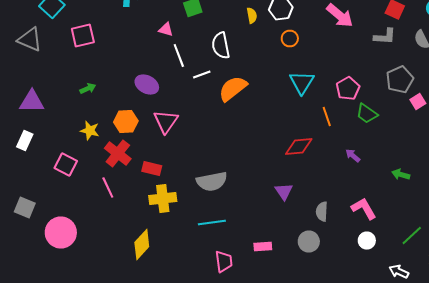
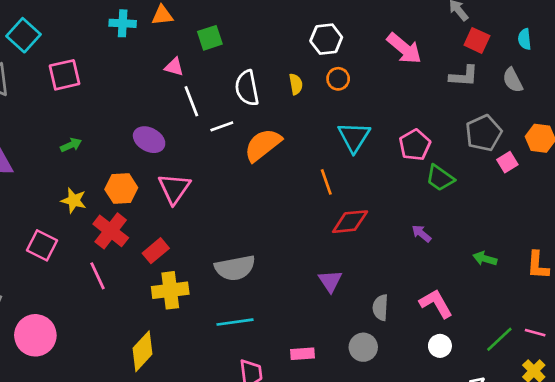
yellow semicircle: (252, 16) -> (296, 84), moved
orange line: (327, 116) -> (326, 182), moved
red rectangle: (152, 168) -> (156, 251), turned -54

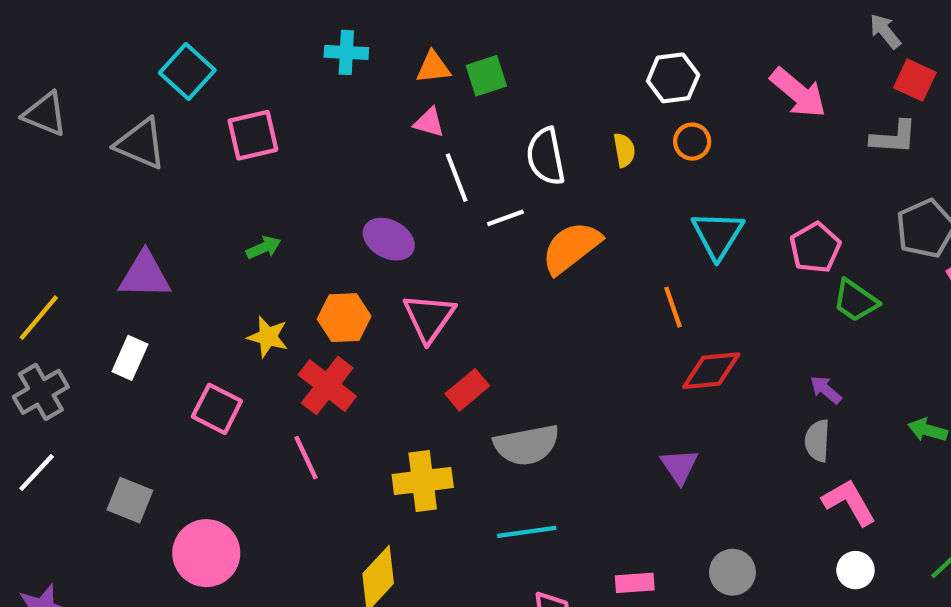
orange triangle: (162, 15) -> (433, 67), moved
red rectangle: (156, 251) -> (467, 390), moved
gray semicircle: (380, 308) -> (817, 441), moved

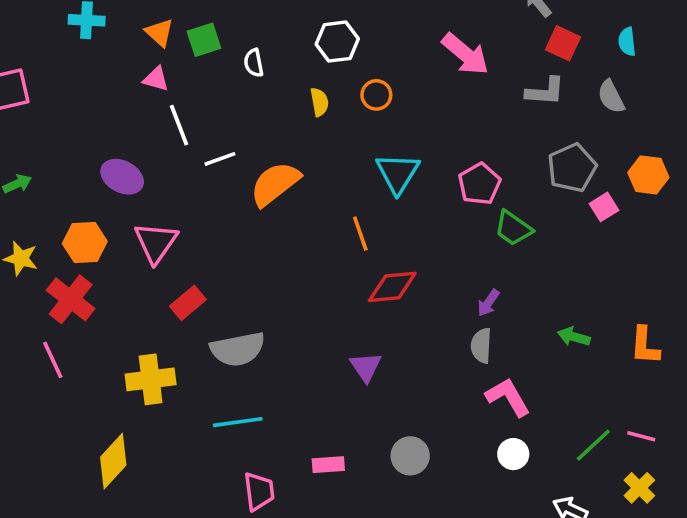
orange triangle: (433, 67) -> (159, 33), turned 48
white hexagon: (673, 78) -> (337, 42), moved
white semicircle: (546, 156) -> (254, 63), moved, size x0.6
purple arrow: (826, 390) -> (488, 303), turned -96

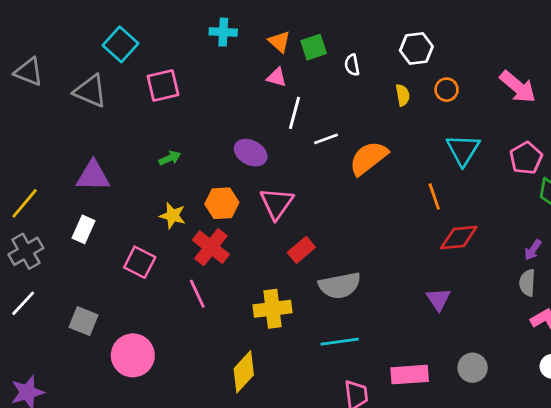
pink arrow: (465, 54) -> (518, 87), moved
white line: (179, 125) -> (294, 113), turned 36
pink rectangle: (328, 465) -> (410, 375), size x1.5

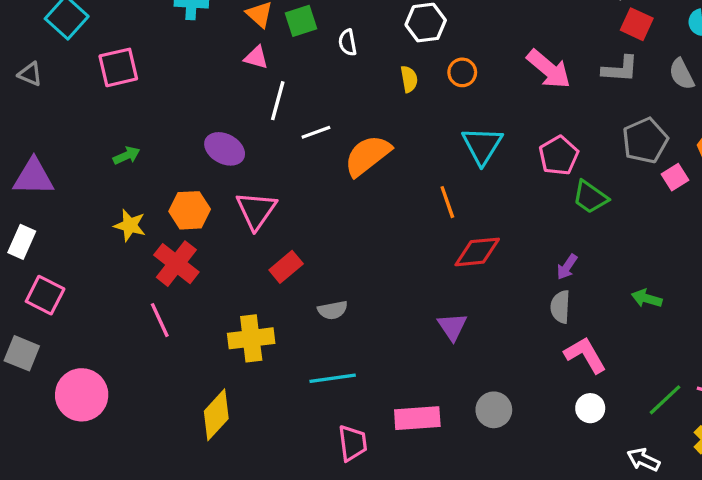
gray triangle: (90, 91) -> (30, 74), size x0.6
pink square: (140, 262) -> (45, 295), moved
gray semicircle: (340, 285) -> (333, 310), size x0.6

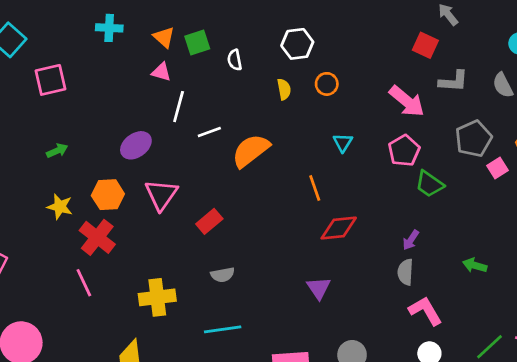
red square: (637, 24) -> (425, 45), moved
pink arrow: (549, 69) -> (407, 101), moved
cyan triangle: (482, 146) -> (343, 143), size x0.6
purple ellipse: (225, 149) -> (136, 145), turned -64
red rectangle: (286, 267) -> (209, 221), moved

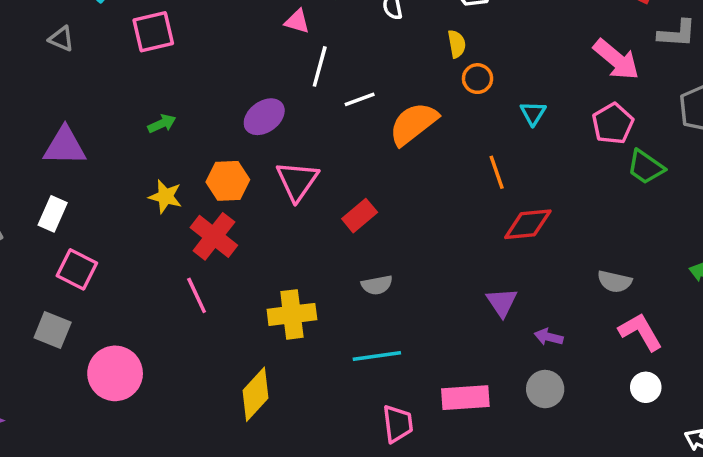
orange circle: (327, 84) -> (478, 79), moved
purple arrow: (411, 240) -> (549, 337), moved, turned 70
gray semicircle: (405, 272) -> (615, 281), turned -80

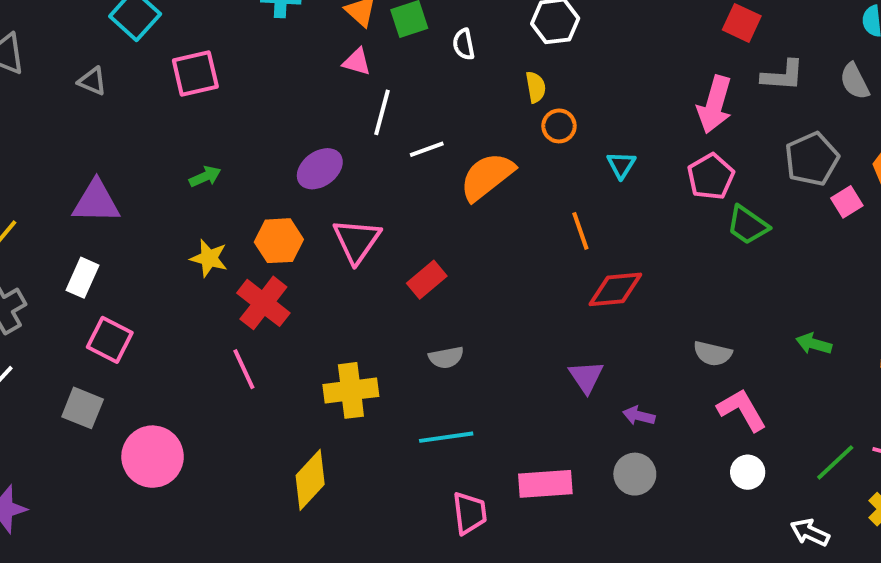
pink arrow: (616, 59) -> (715, 105), turned 66

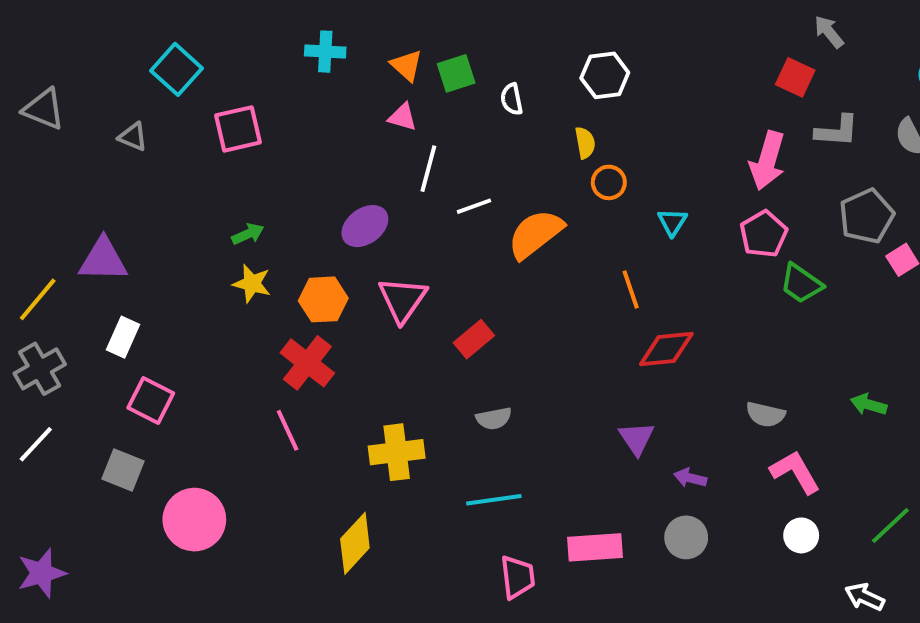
purple triangle: (96, 202) -> (103, 260), moved
yellow star: (209, 258) -> (252, 284), moved

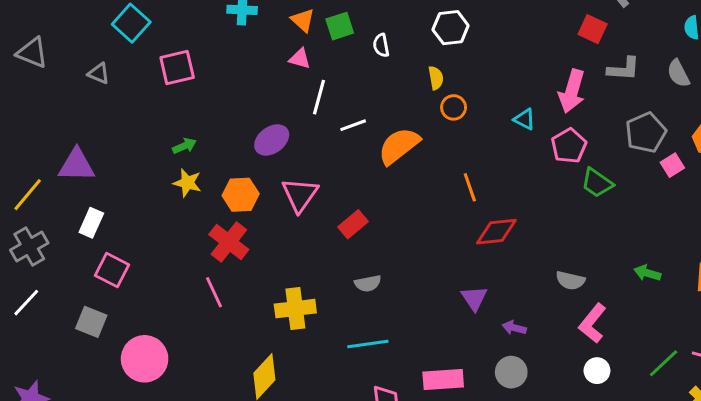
cyan triangle: (672, 222) -> (525, 119), moved, turned -35
pink L-shape: (795, 472) -> (593, 323), turned -111

